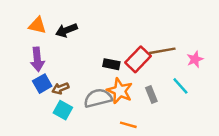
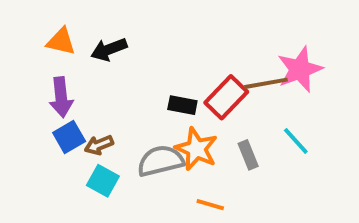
pink star: (195, 59) -> (300, 69), moved, size x1.6

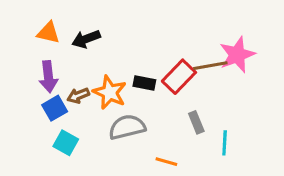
cyan line: (296, 141) -> (225, 143), moved, turned 45
brown arrow: (99, 145) -> (78, 96), moved
orange star: (196, 149) -> (110, 92), moved
cyan square: (103, 181) -> (66, 143), moved

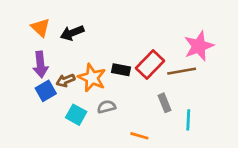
orange triangle: (48, 33) -> (40, 28), turned 30
brown line: (210, 66) -> (182, 71), moved
gray semicircle: (127, 127) -> (106, 107), size x0.6
cyan square: (66, 143) -> (76, 115), moved

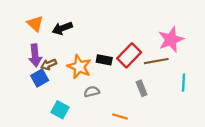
brown arrow: (66, 80) -> (49, 64), moved
cyan square: (76, 115) -> (60, 110), moved
cyan line: (188, 120) -> (183, 83), moved

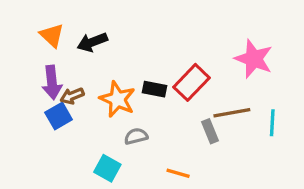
pink star: (171, 40) -> (254, 59), turned -30
brown line: (156, 61) -> (232, 113), moved
cyan square: (60, 110) -> (107, 168), moved

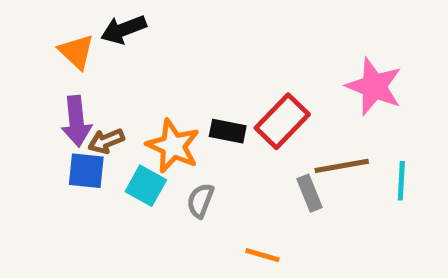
black arrow: (92, 42) -> (123, 29), moved
blue square: (59, 116) -> (86, 171), turned 36
gray semicircle: (136, 136) -> (200, 201), turned -55
cyan square: (107, 168) -> (146, 186), moved

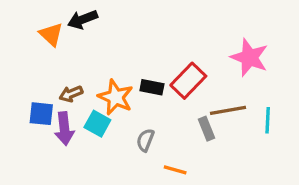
purple arrow: (76, 121) -> (64, 129), moved
blue square: (86, 171) -> (41, 114), moved
gray semicircle: (200, 201) -> (145, 140), moved

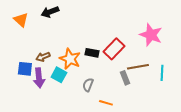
orange triangle: (51, 34) -> (21, 20), moved

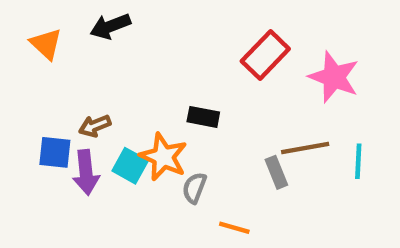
red rectangle: (114, 49) -> (265, 55), moved
orange star: (70, 59) -> (163, 157), moved

